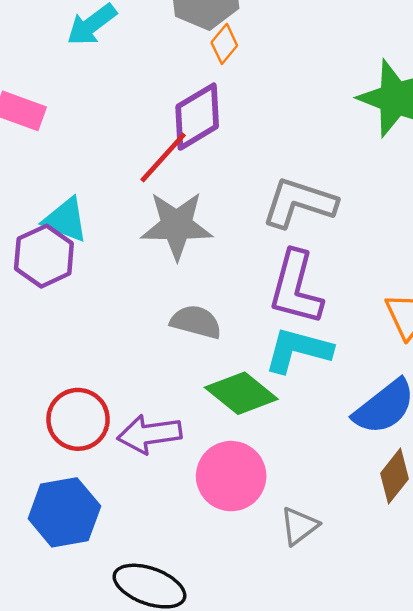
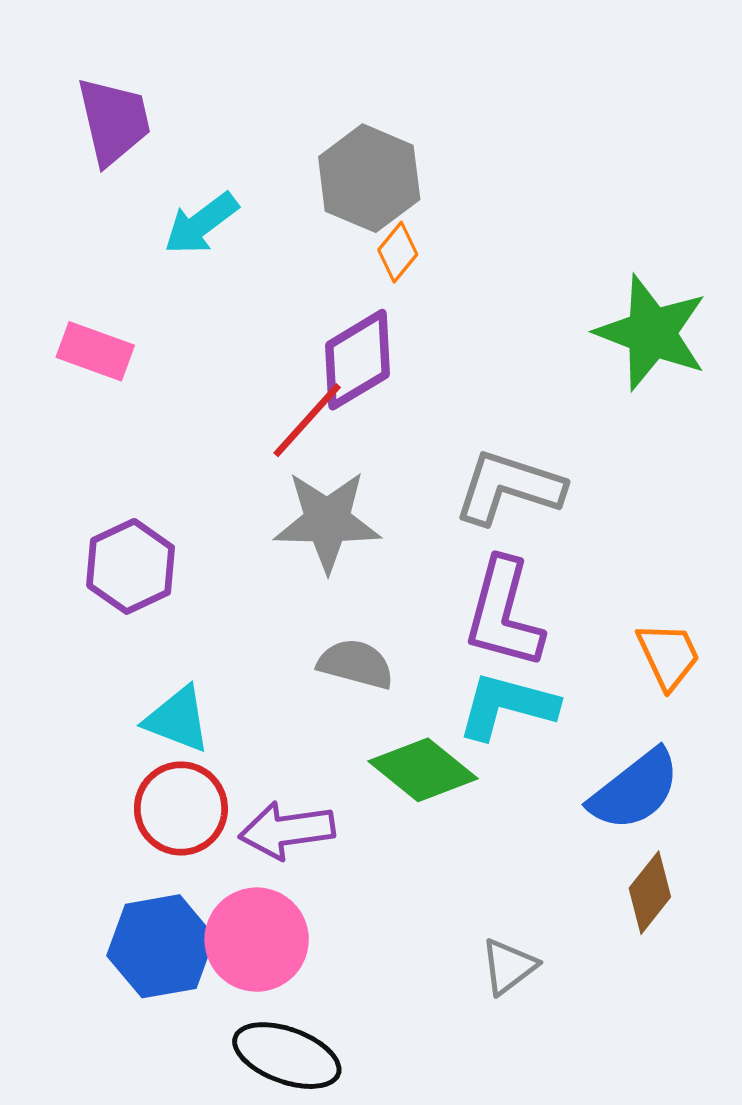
cyan triangle: (66, 220) -> (178, 719), moved
pink circle: (231, 476) -> (257, 940), moved

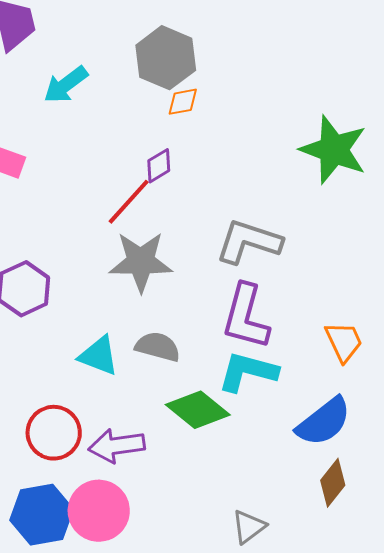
orange diamond: (398, 252) -> (183, 102), turned 40
purple diamond: (357, 360) -> (159, 166), size x0.6
cyan triangle: (178, 719) -> (99, 356), moved

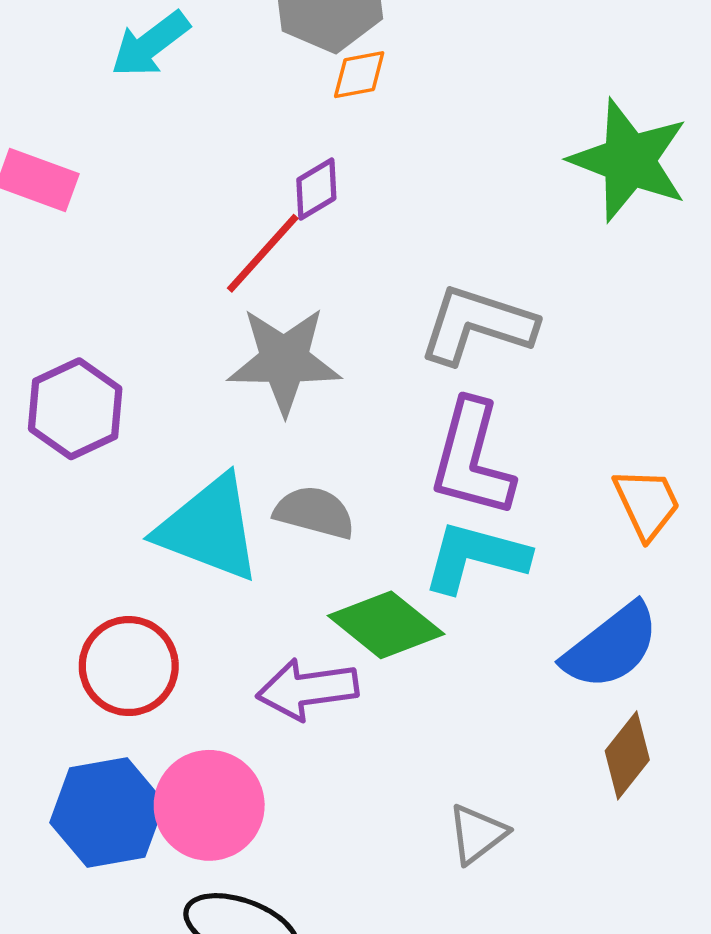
cyan triangle: (99, 356) -> (209, 528), size x1.5
purple arrow: (117, 446) -> (307, 689), moved

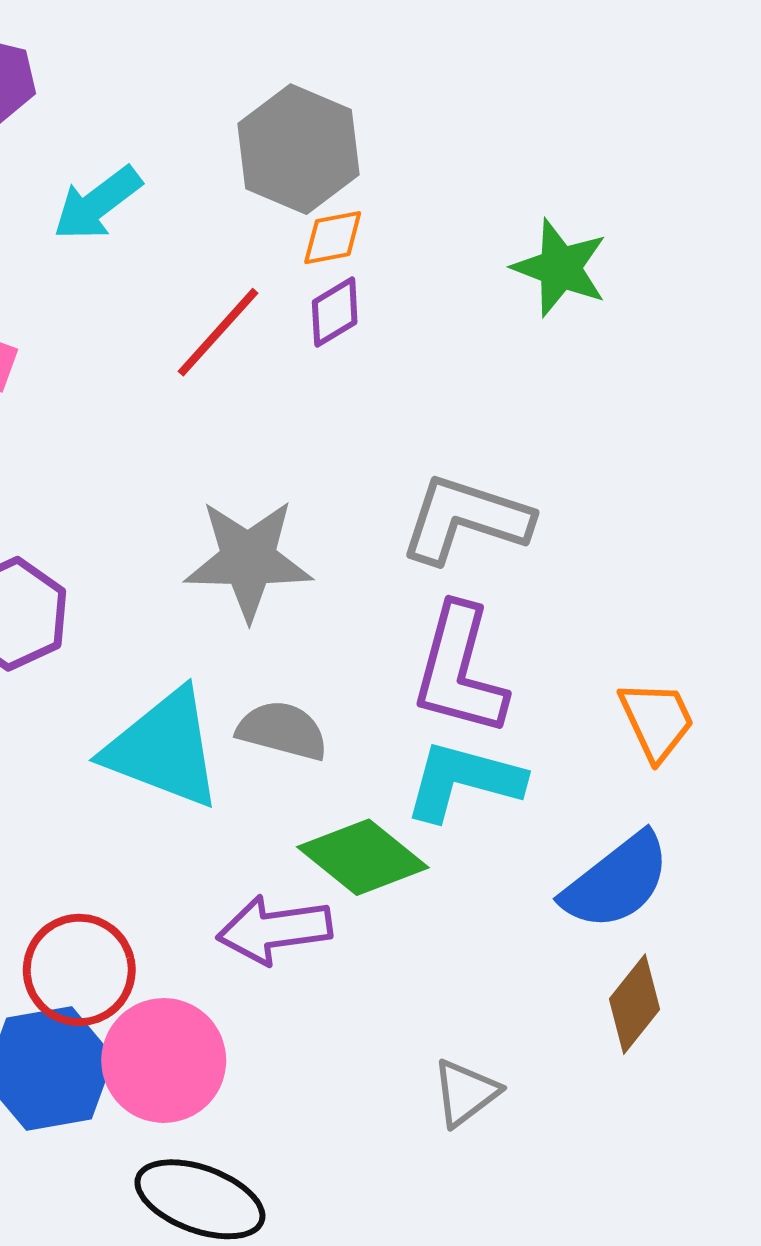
green star: (629, 160) -> (560, 268), moved, size x0.7
purple diamond: (316, 189) -> (335, 312), moved
red line: (263, 253) -> (218, 332), moved
red circle: (129, 666) -> (79, 970), moved

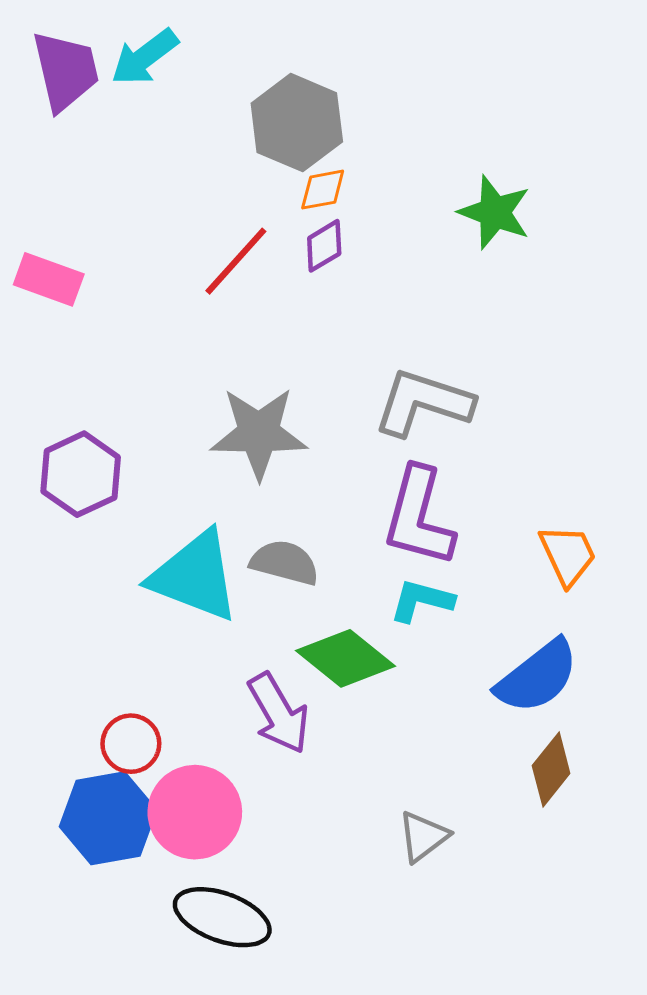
cyan arrow: (97, 203) -> (145, 57), moved
cyan L-shape: (463, 781) -> (422, 601), size x0.7
purple arrow: (274, 930) -> (279, 713), turned -112
red circle: (79, 970) -> (131, 744), size x0.7

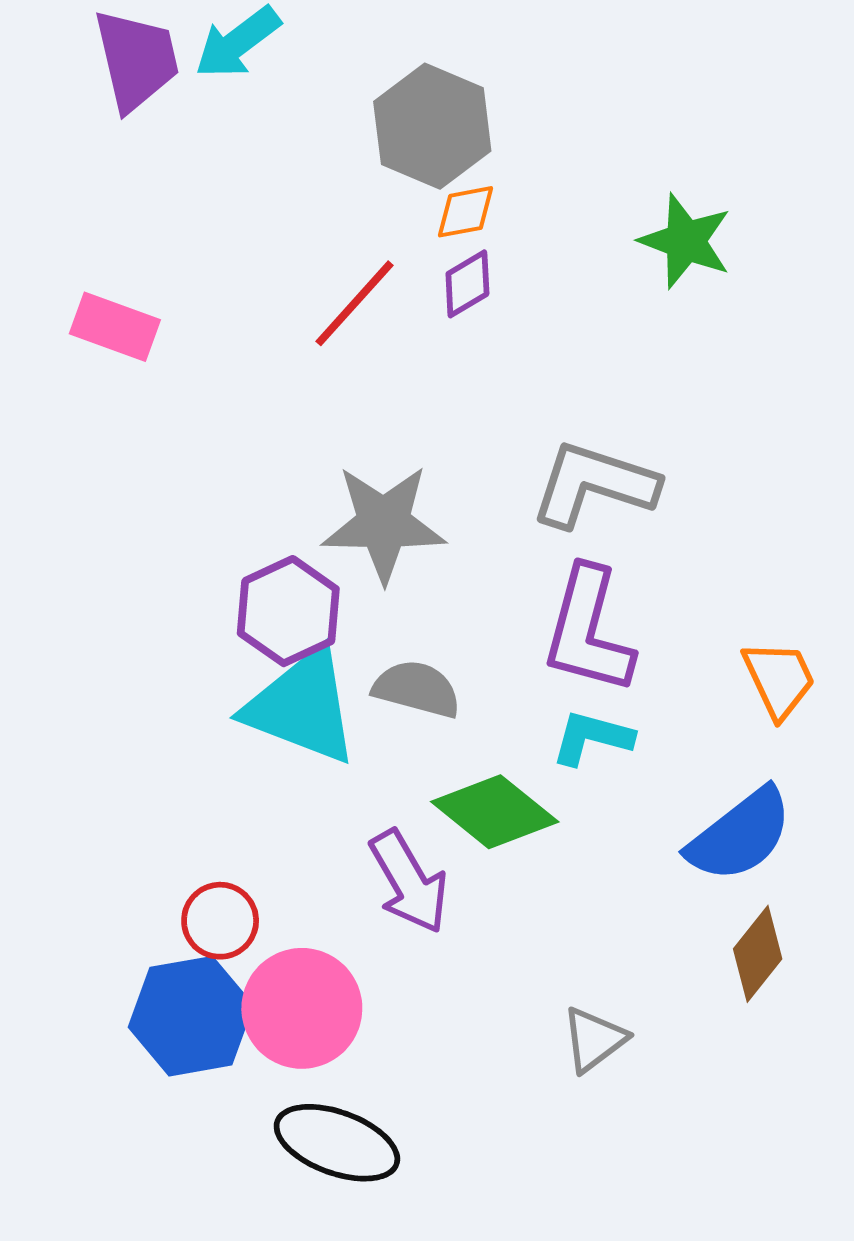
purple hexagon: (81, 474) -> (288, 611), moved

